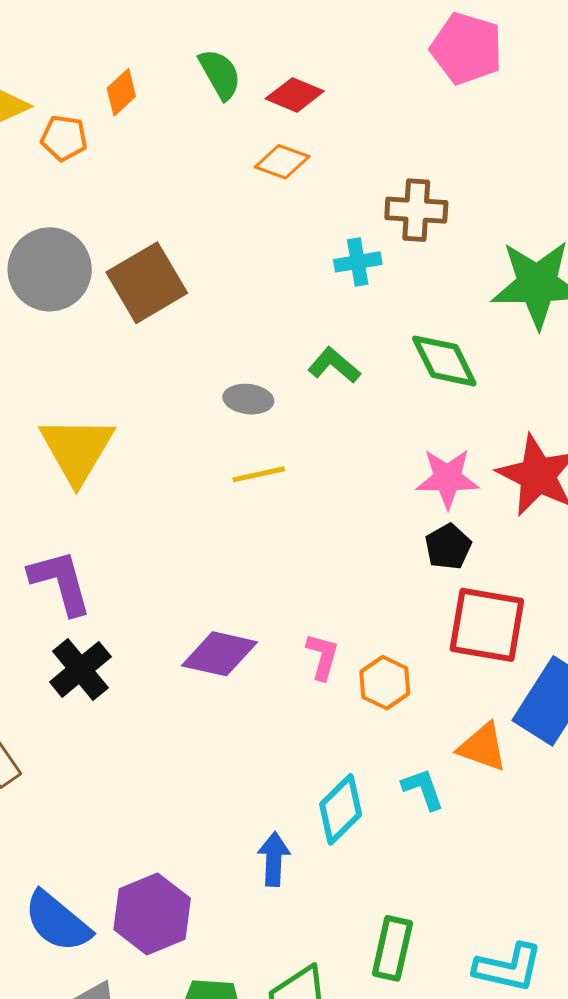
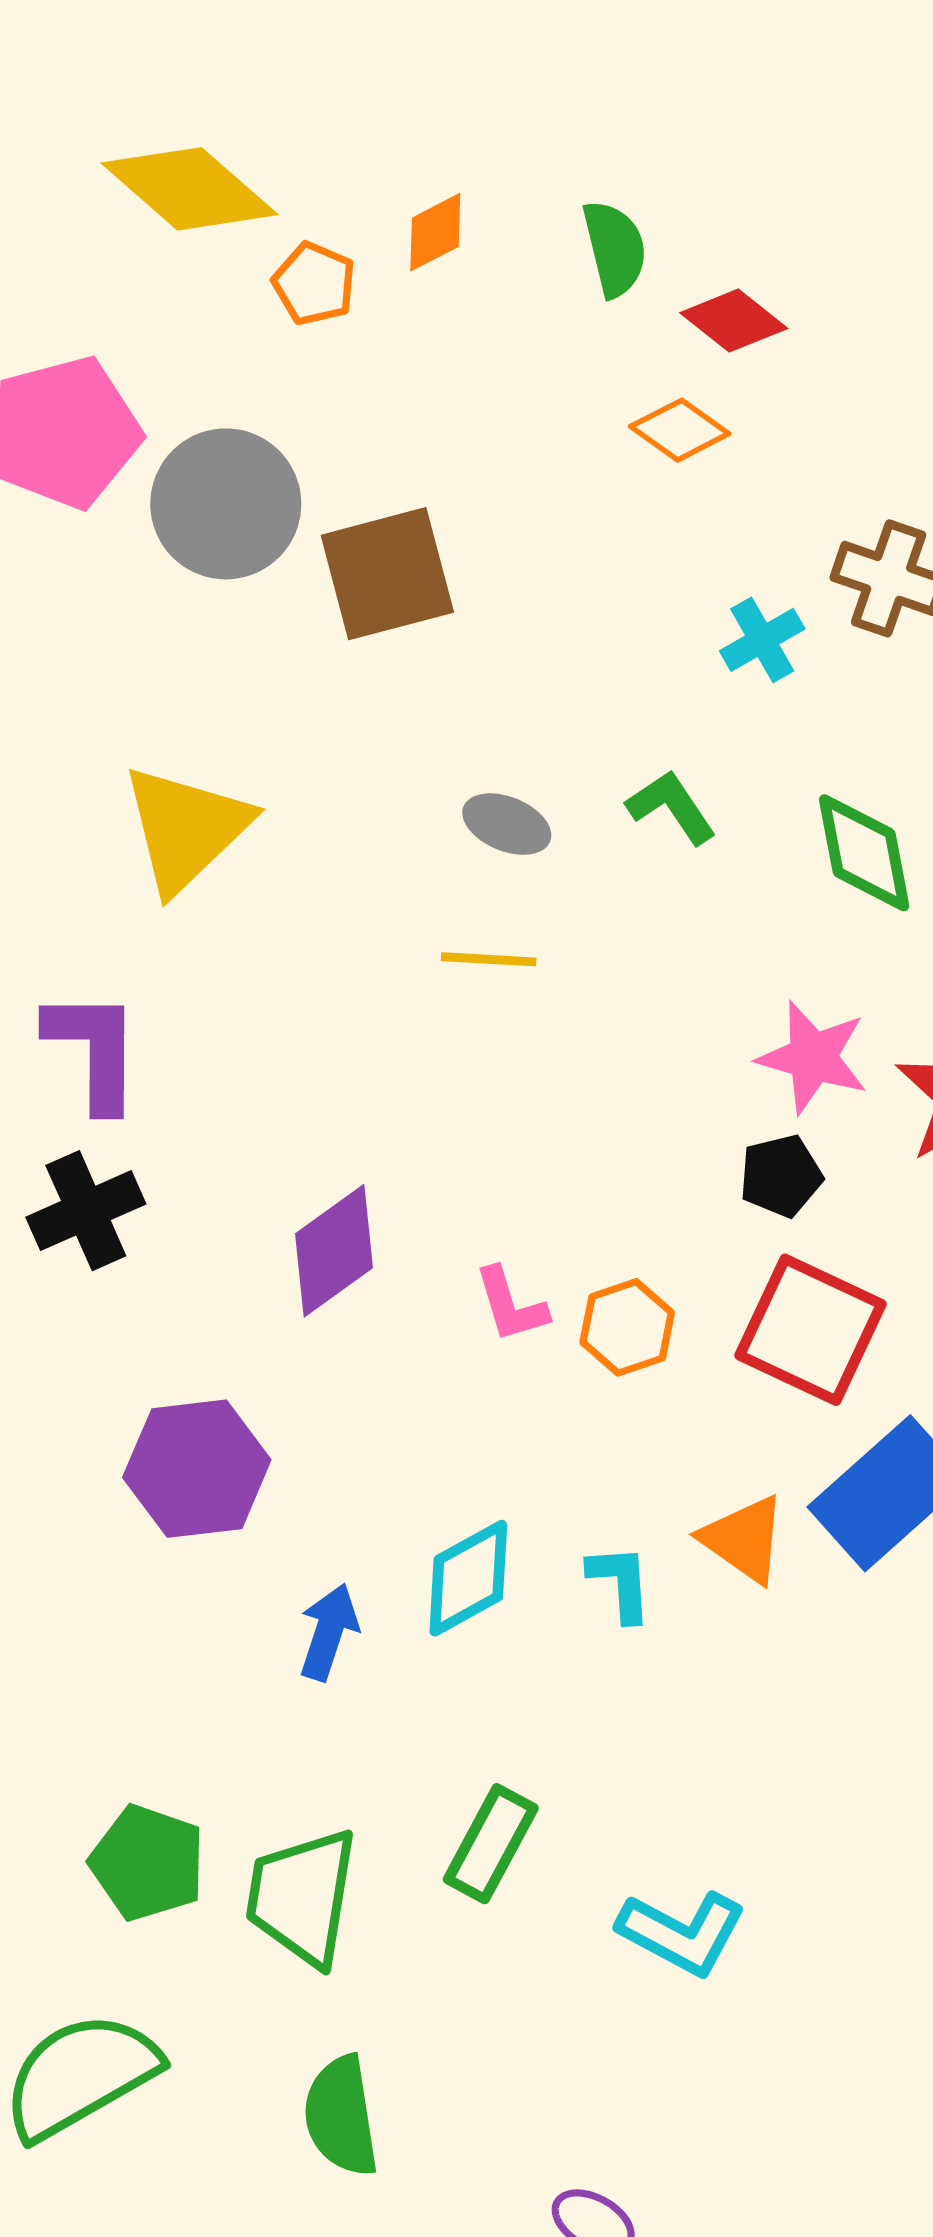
cyan cross: (358, 262) -> (762, 640), turned -36
purple diamond: (220, 654) -> (334, 1251), turned -64
pink L-shape: (322, 656) -> (511, 1305), turned 132
orange hexagon: (385, 683) -> (627, 1327), moved
purple hexagon: (152, 914) -> (197, 1469), moved

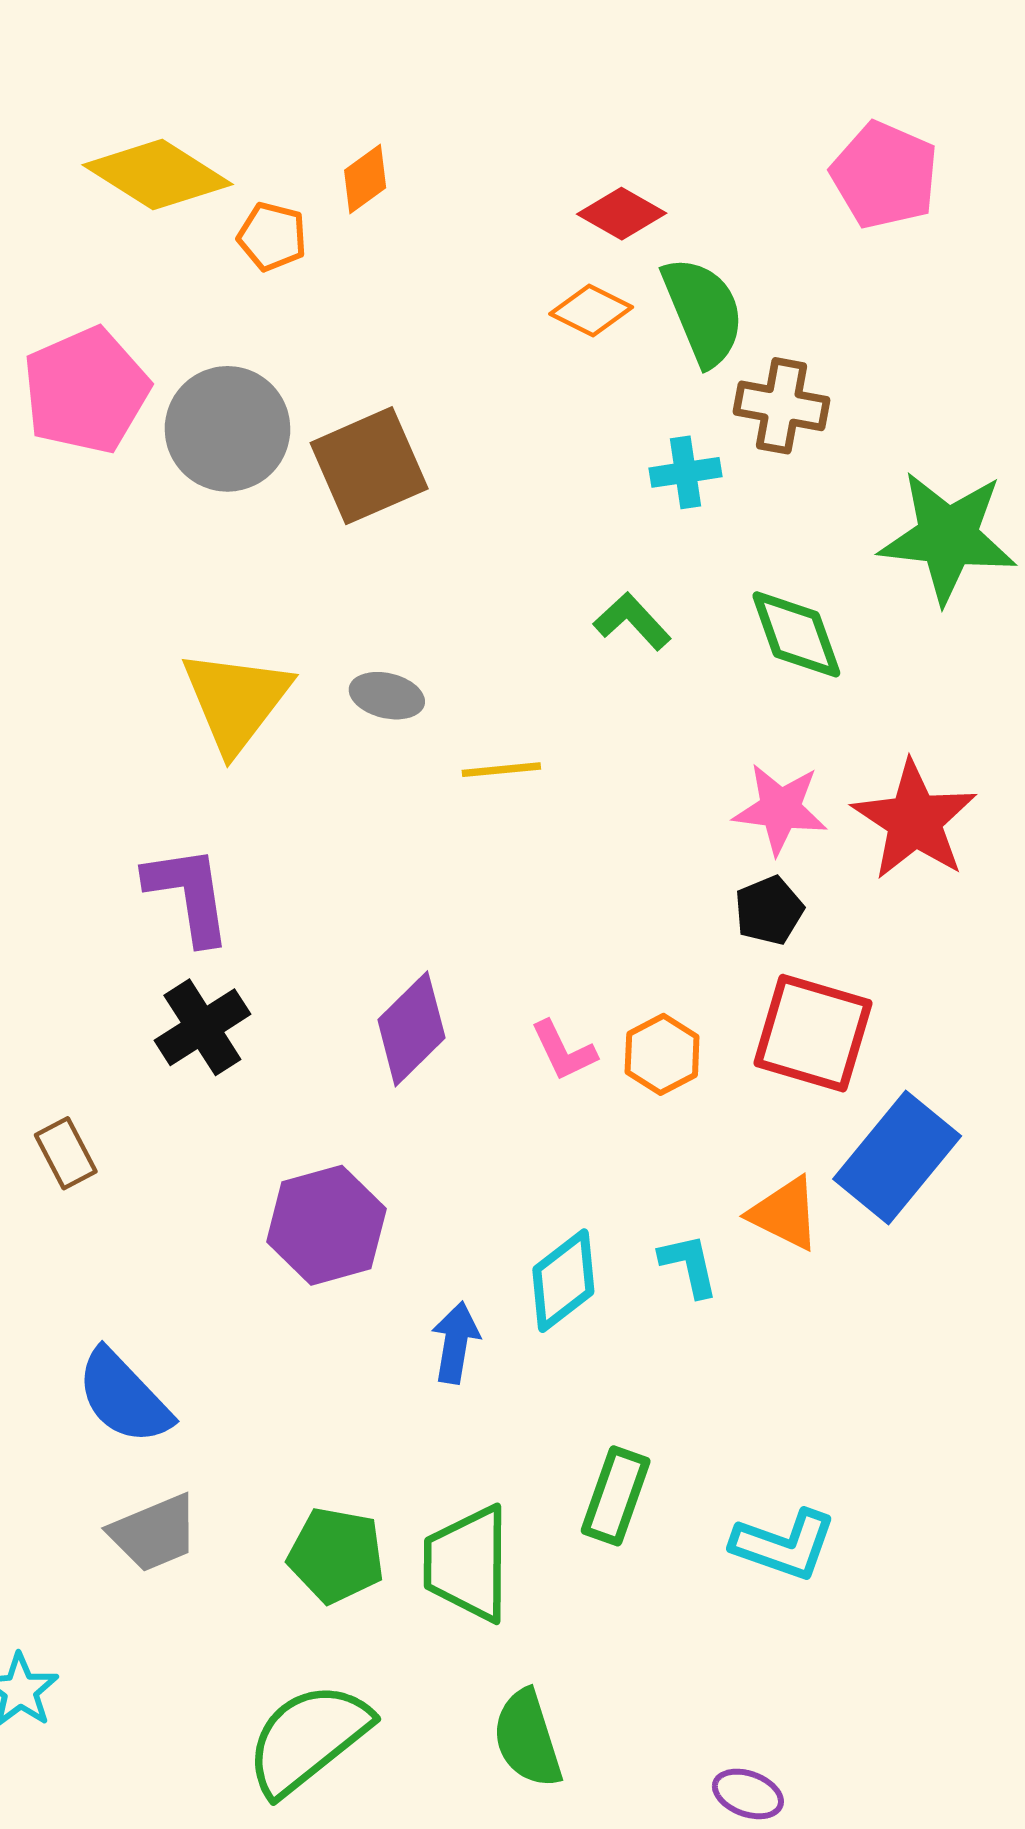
green semicircle: (615, 249) -> (703, 311), moved, size x1.4
cyan cross: (762, 640) -> (686, 472), turned 30
gray ellipse: (507, 824) -> (387, 696), moved

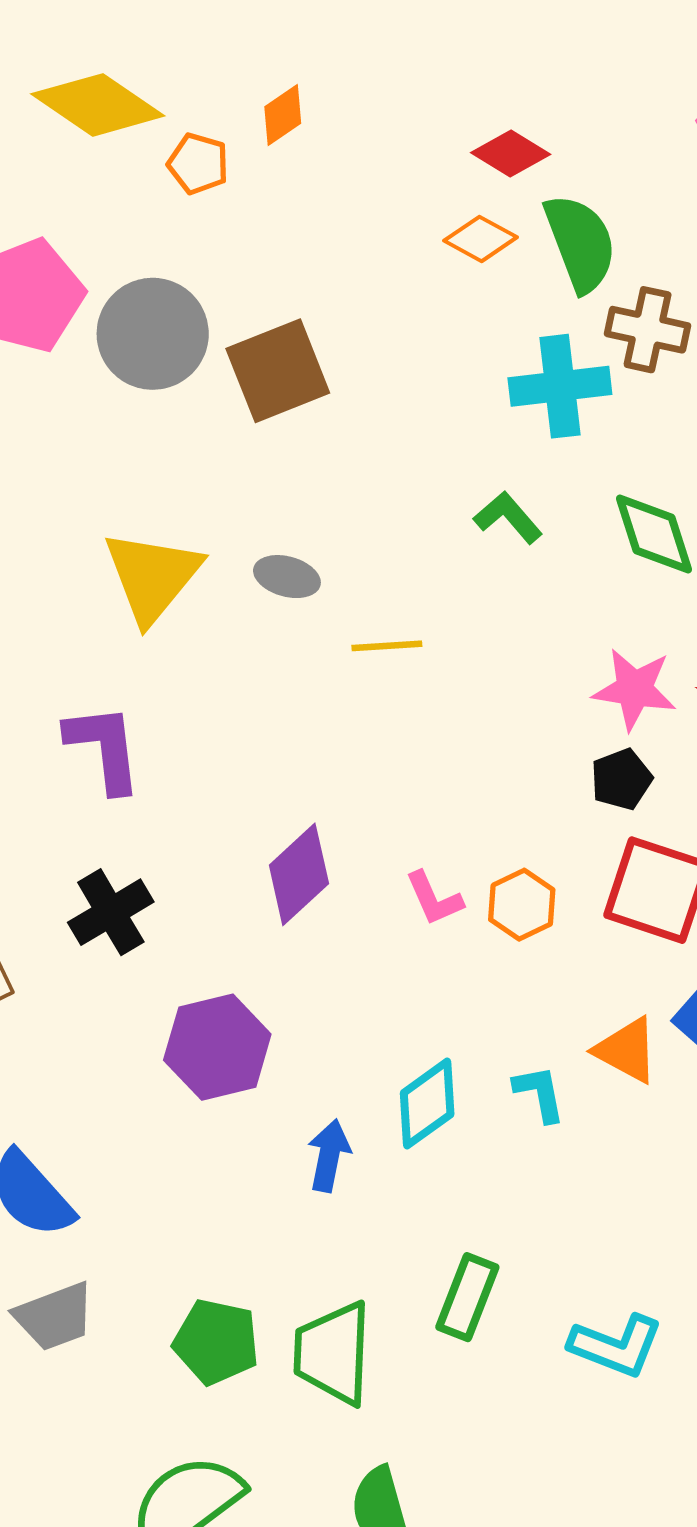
cyan cross: (686, 472) -> (560, 386), size x1.6
black cross: (202, 1027) -> (111, 912), moved

